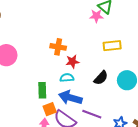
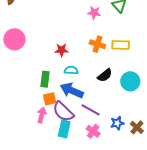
pink star: (96, 16) -> (94, 13), moved
orange cross: (58, 47) -> (97, 44), moved
red star: (72, 62) -> (62, 50), moved

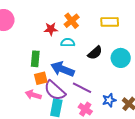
orange cross: (97, 44) -> (72, 21), moved, turned 35
cyan semicircle: (71, 70) -> (68, 42), moved
pink arrow: (42, 115) -> (33, 95), turned -84

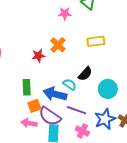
cyan semicircle: (68, 42) -> (70, 84), moved, turned 40
cyan circle: (121, 58) -> (108, 89), moved
blue star: (109, 100) -> (105, 119), size x1.5

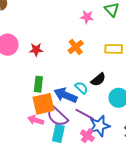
red star: (38, 56) -> (36, 50), moved
orange square: (34, 106) -> (43, 104), size x1.6
blue star: (105, 119) -> (99, 126), moved

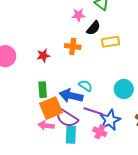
orange cross: (76, 47) -> (73, 46), turned -35
red star: (36, 50) -> (43, 56), moved
black semicircle: (98, 80) -> (93, 28), moved

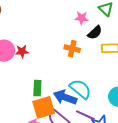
red star: (43, 56) -> (22, 51), moved
cyan semicircle: (85, 86) -> (80, 89), size x1.6

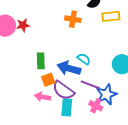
cyan semicircle: (80, 89) -> (84, 59), size x0.6
orange square: (44, 107) -> (48, 80), size x0.6

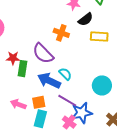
red star: (23, 25) -> (13, 58), moved
orange square: (48, 80) -> (39, 102), moved
purple semicircle: (63, 90) -> (43, 53), moved

